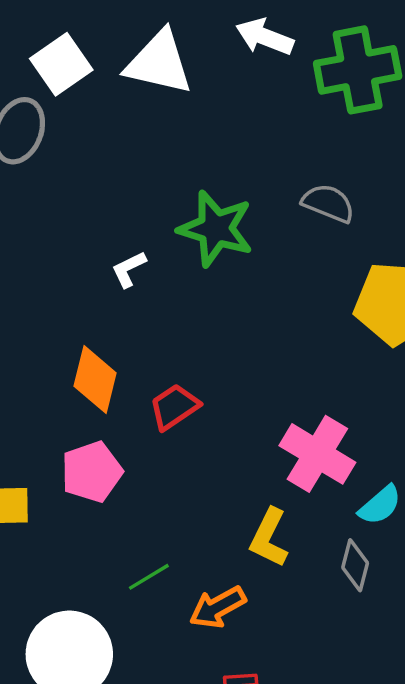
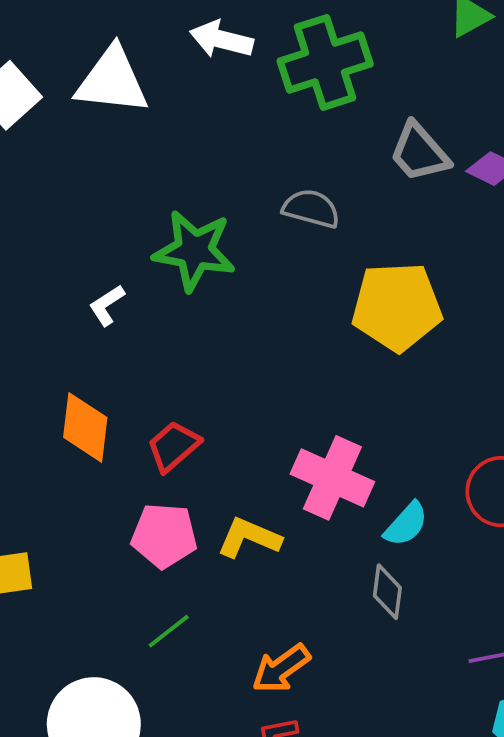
pink pentagon: (92, 472) -> (164, 536), moved, turned 30
yellow L-shape: (269, 538) -> (249, 538), moved, turned 94
orange arrow: (218, 607) -> (281, 669), moved

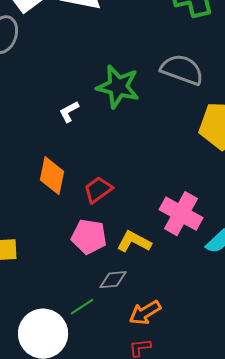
gray semicircle: (311, 209) -> (182, 70), size x1.4
gray diamond: (387, 592) -> (113, 280), moved, turned 72
green line: (169, 631) -> (82, 307), moved

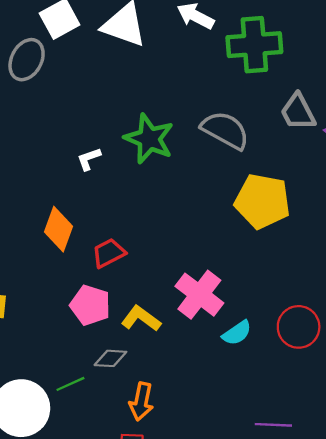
orange arrow: (145, 313) -> (141, 402), turned -56

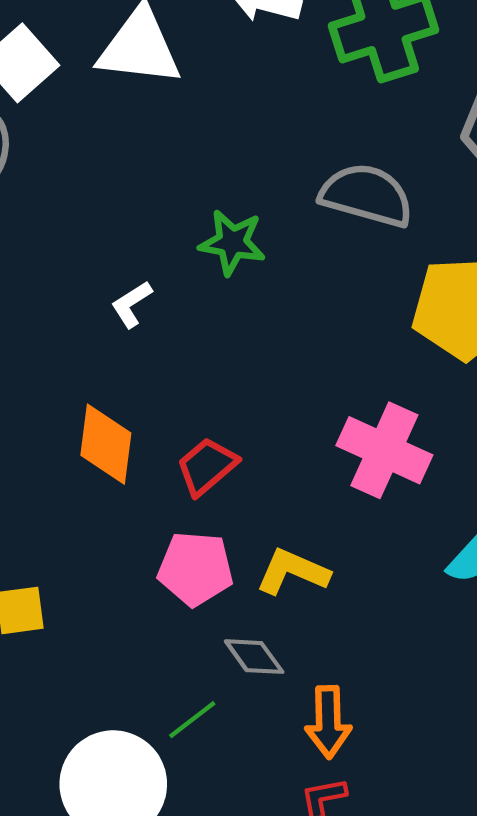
green star: (149, 139) -> (232, 242), size x0.7
pink cross: (199, 295) -> (384, 450), moved
gray diamond: (110, 358) -> (254, 657), turned 64

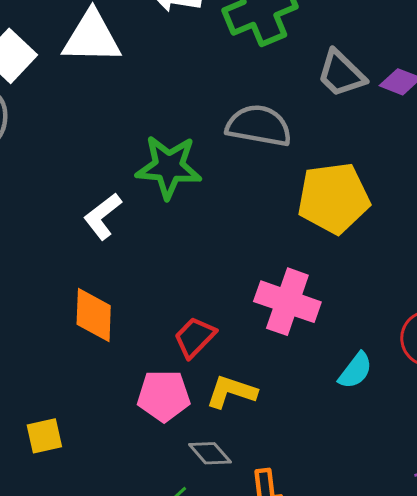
green star: (232, 242) -> (169, 167), size x1.4
white L-shape: (132, 304) -> (103, 216), size x1.4
red trapezoid: (207, 466) -> (195, 337), moved

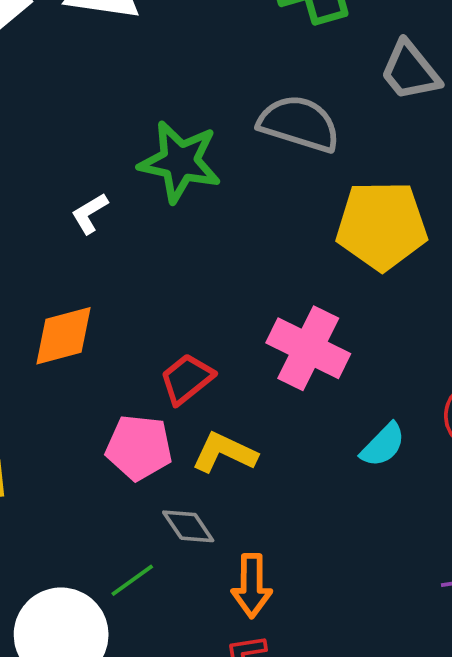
white L-shape: (103, 216) -> (90, 213), size x0.7
orange diamond: (94, 315) -> (64, 336), turned 66

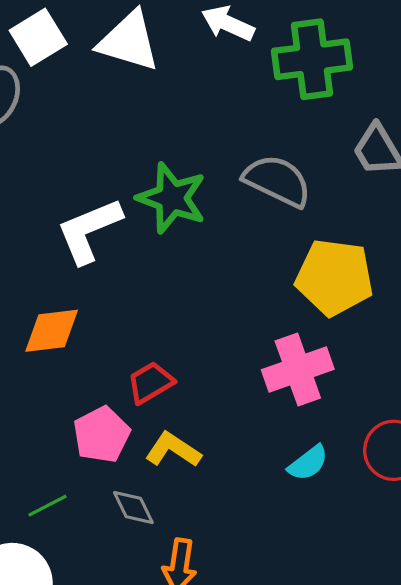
white L-shape: (90, 213) -> (89, 231), size x2.0
pink cross: (308, 348) -> (298, 369), moved, turned 36
pink pentagon: (139, 447) -> (102, 435), turned 30
green line: (132, 580) -> (47, 506), moved

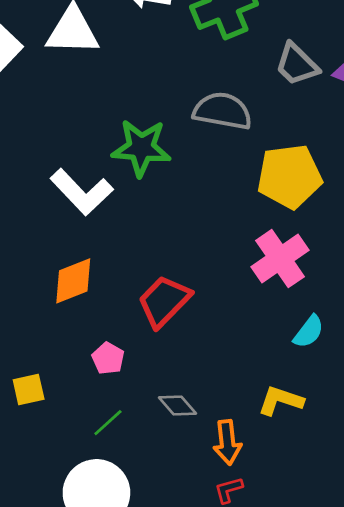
white L-shape: (89, 231) -> (82, 192), turned -96
red trapezoid: (150, 383) -> (164, 301), size x1.4
pink pentagon: (102, 435) -> (108, 358), moved, size x0.7
yellow L-shape: (173, 450) -> (281, 401), moved

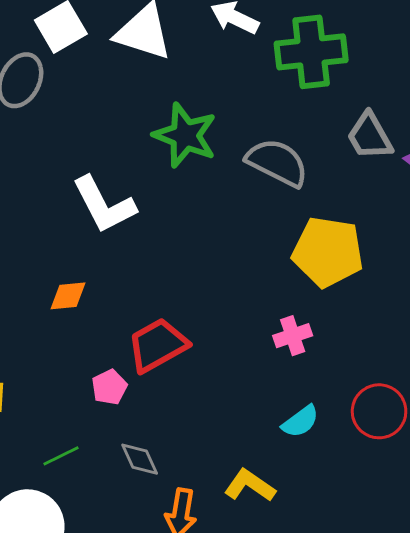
green star: (141, 148) -> (185, 135), moved
pink cross: (280, 259) -> (293, 336), size x0.6
orange diamond: (73, 281) -> (68, 296), size x0.7
pink pentagon: (108, 358) -> (109, 387), moved

